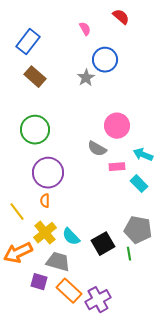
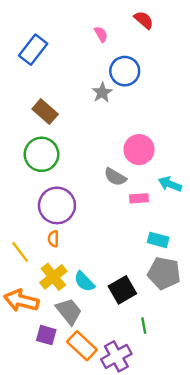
brown rectangle: (35, 77) -> (45, 112), moved
cyan rectangle: (139, 184) -> (158, 240), moved, turned -30
orange arrow: (18, 253) -> (21, 301), turned 40
green line: (129, 254) -> (144, 326), moved
gray trapezoid: (58, 262) -> (69, 311), turned 35

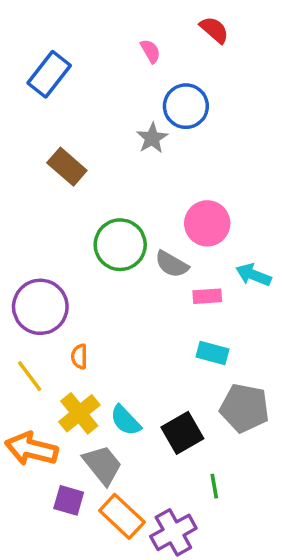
green circle: (41, 154) -> (120, 245), moved
purple circle: (57, 205) -> (40, 307), moved
cyan rectangle: (158, 240) -> (213, 353), moved

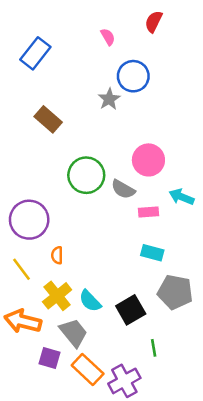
red semicircle: (214, 30) -> (154, 22), turned -105

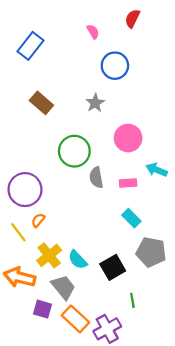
gray star: (109, 99) -> (95, 103), moved
gray semicircle: (123, 189) -> (96, 177), moved, turned 50
cyan rectangle: (152, 253) -> (131, 218), turned 30
orange semicircle: (57, 255) -> (38, 220), moved, turned 40

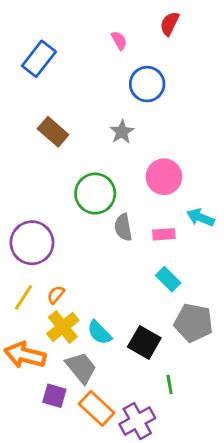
orange semicircle: (38, 220) -> (56, 295), moved
yellow line: (18, 232) -> (24, 297), turned 70
black square: (113, 267) -> (144, 342), turned -30

